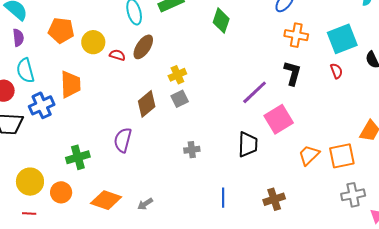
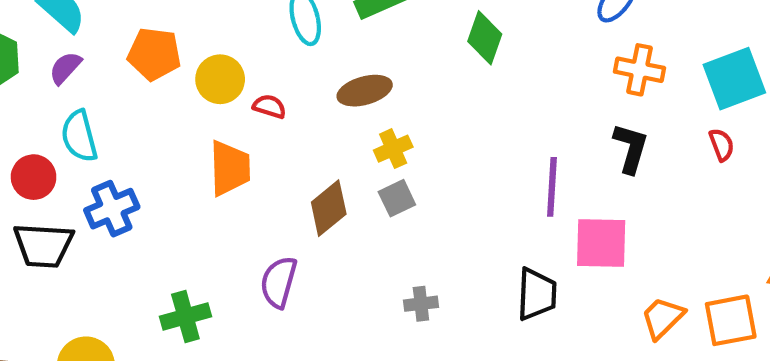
purple semicircle: (18, 38) -> (65, 68), turned -132
brown ellipse: (143, 47) -> (365, 91), moved, turned 40
orange trapezoid: (70, 84) -> (230, 168), moved
purple line: (255, 92) -> (552, 187), turned -44
pink square: (279, 119) -> (601, 243), turned 32

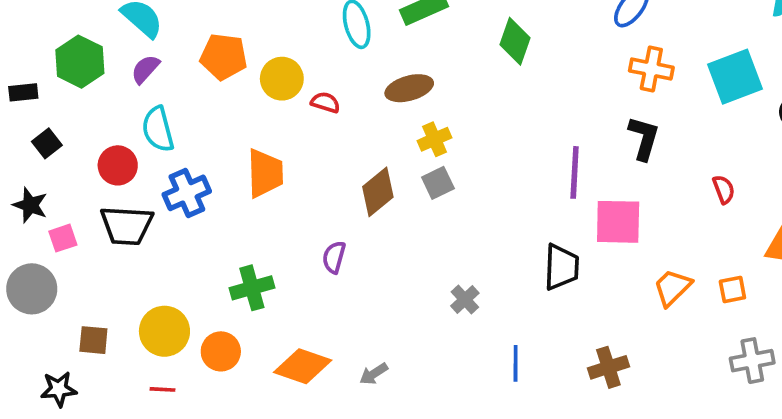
red semicircle: (722, 145) -> (724, 189), moved
orange trapezoid: (230, 168) -> (265, 173), moved
purple semicircle: (279, 282) -> (334, 257), size x0.7
gray cross: (421, 304) -> (465, 300), moved, turned -36
orange square: (731, 320) -> (732, 290), size x0.6

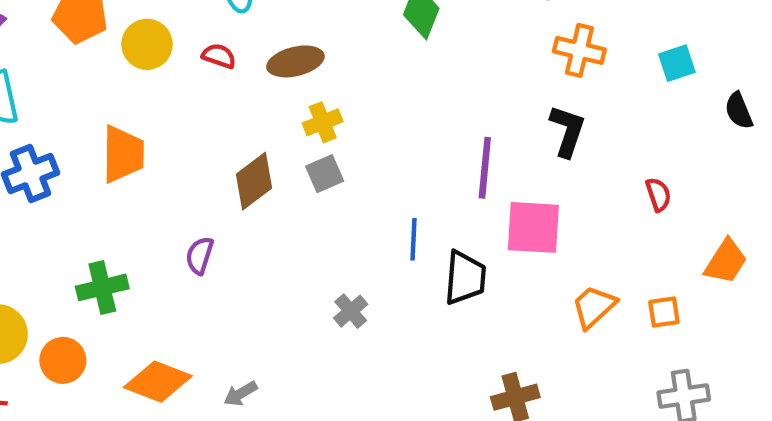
cyan square: (735, 77) -> (677, 63), size x0.6
red semicircle: (325, 102) -> (219, 56), moved
blue line: (516, 363) -> (413, 239), moved

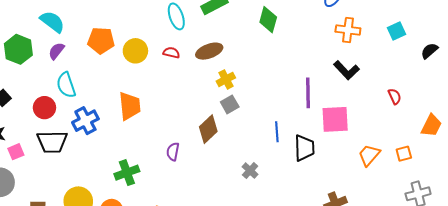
black semicircle: (739, 111) -> (429, 51), turned 78
black L-shape: (567, 131) -> (346, 70), turned 125
brown diamond: (254, 181) -> (208, 129), moved

